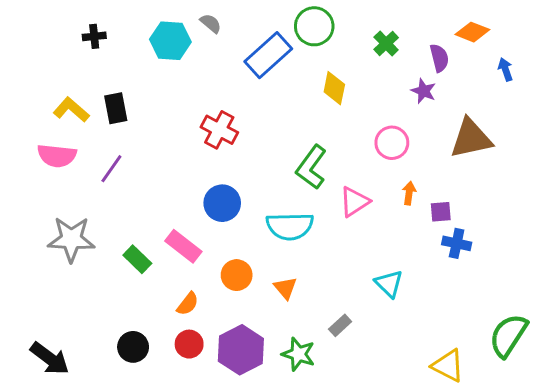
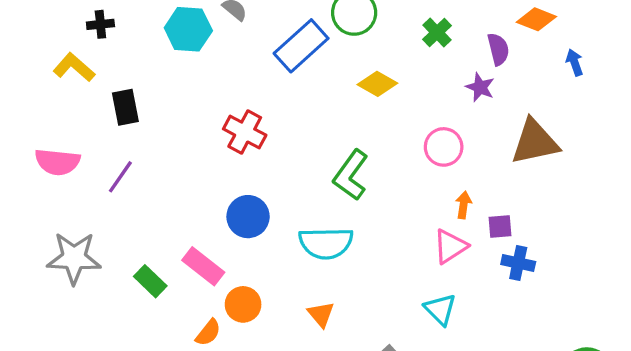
yellow diamond: (334, 88) -> (377, 84), turned -72
yellow L-shape: (71, 110) -> (74, 67), moved
pink triangle: (354, 202) -> (450, 246), moved
orange circle: (237, 275) -> (243, 304), moved

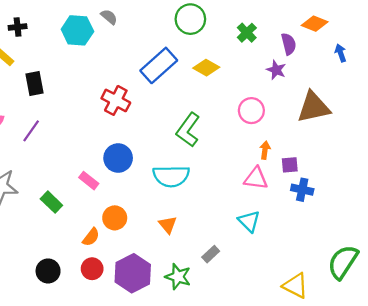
blue rectangle: (301, 46) -> (159, 65), moved
pink triangle: (450, 246) -> (256, 178), turned 40
pink rectangle: (203, 266) -> (89, 181), moved, size x0.7

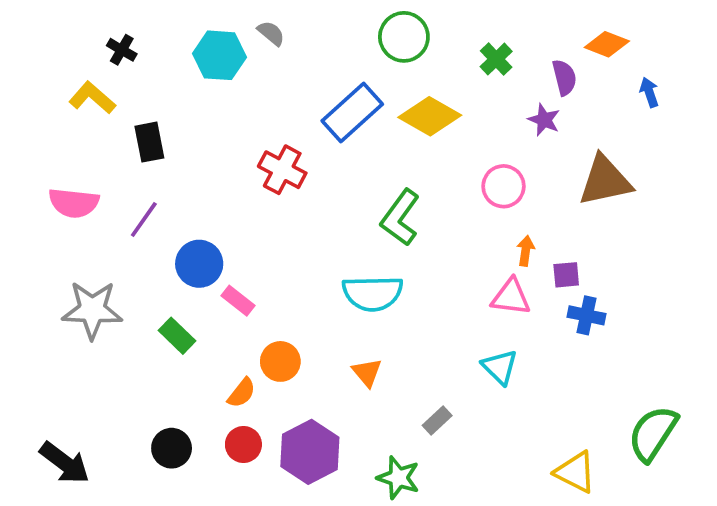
black cross: (18, 27) -> (122, 50), turned 36
yellow diamond: (206, 68) -> (430, 116), size x1.4
blue circle: (118, 158) -> (199, 264), moved
green star: (178, 277) -> (398, 478), moved

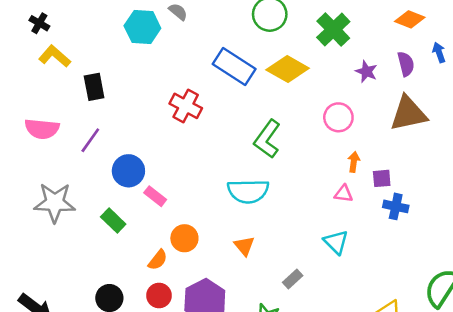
black cross: (122, 50) -> (39, 23), moved
green cross: (496, 59) -> (333, 30), size x1.5
purple semicircle: (564, 77) -> (406, 64), moved
blue rectangle: (352, 113) -> (234, 66), turned 75
pink triangle: (511, 297) -> (344, 194), size x0.7

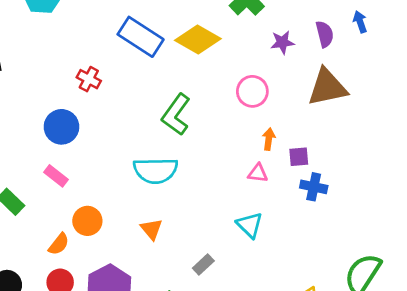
purple star: (366, 72) -> (282, 42), turned -30
red cross: (186, 106) -> (89, 79), size x0.7
blue circle: (128, 171) -> (61, 127), moved

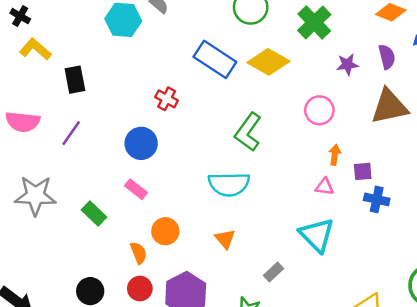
cyan triangle: (250, 225) -> (317, 235), size x1.4
orange semicircle: (59, 244) -> (139, 253), turned -60

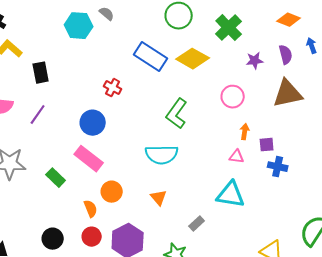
pink rectangle: (136, 189) -> (89, 159), size x1.6
cyan triangle: (317, 235) -> (231, 195), turned -36

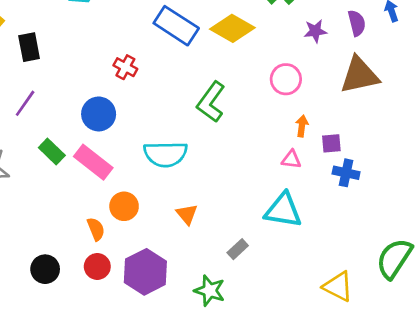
cyan semicircle: (162, 155) -> (165, 154), moved
green rectangle: (56, 178) -> (52, 151), moved

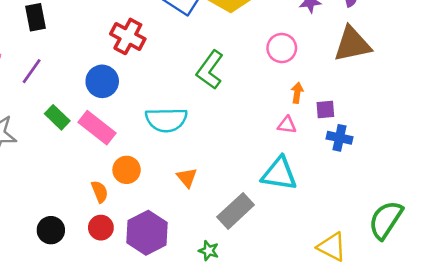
red cross: (125, 67) -> (128, 36), size x1.5
gray rectangle: (238, 249) -> (236, 211), size x1.8
green star: (210, 291) -> (209, 251), size x0.7

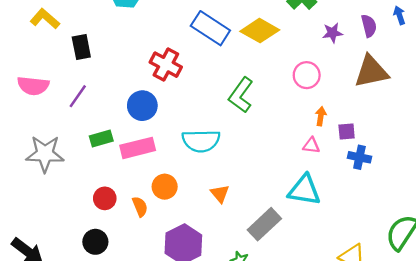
green rectangle: (57, 117) -> (101, 139), turned -60
pink rectangle: (97, 128) -> (138, 148), turned -52
red circle: (101, 228) -> (105, 198), moved

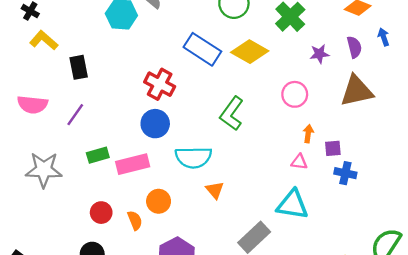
blue circle: (142, 106) -> (155, 124), moved
orange triangle: (220, 194) -> (215, 190), moved

